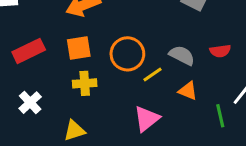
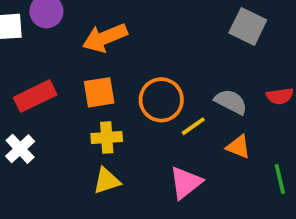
white cross: (30, 103) -> (20, 149), moved
yellow triangle: (74, 131) -> (107, 181), moved

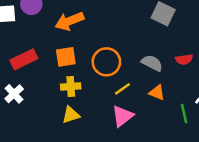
yellow line: (193, 126) -> (122, 89), moved

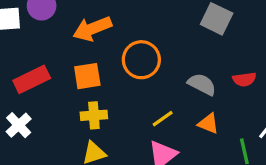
orange circle: (106, 62) -> (141, 60), moved

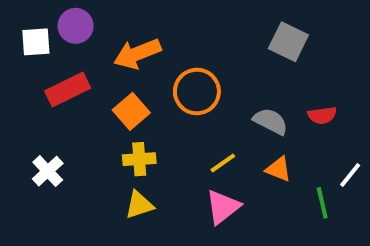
orange square: (87, 76) -> (131, 111), turned -32
red rectangle: (32, 79) -> (68, 90), moved

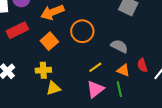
red semicircle: (322, 115) -> (142, 65), moved, turned 80
yellow cross: (139, 159) -> (43, 70), moved
green line: (322, 203) -> (119, 89), moved

